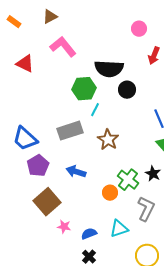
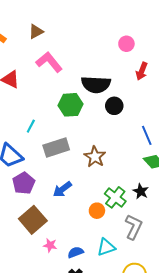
cyan line: (95, 110) -> (31, 126), moved
blue arrow: (76, 172) -> (62, 189), turned -54

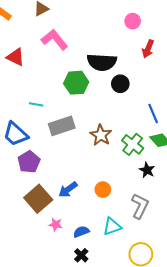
cyan line: (31, 126) -> (36, 104), turned 72
blue arrow: (62, 189) -> (68, 190), moved
green cross: (115, 197) -> (133, 144), moved

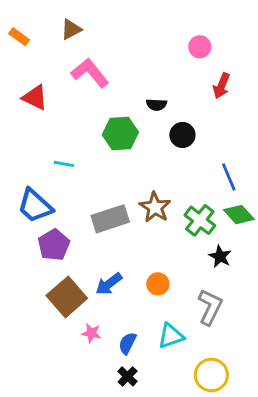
black semicircle: (102, 62) -> (156, 105), size x0.5
gray rectangle: (62, 126) -> (110, 219), moved
blue semicircle: (81, 232) -> (128, 343), turned -42

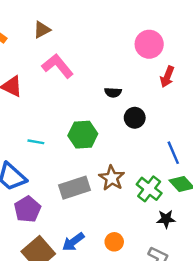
pink circle: (200, 47) -> (149, 44), size x1.5
green hexagon: (120, 134) -> (83, 135), moved
black star: (220, 256) -> (166, 219), turned -30

